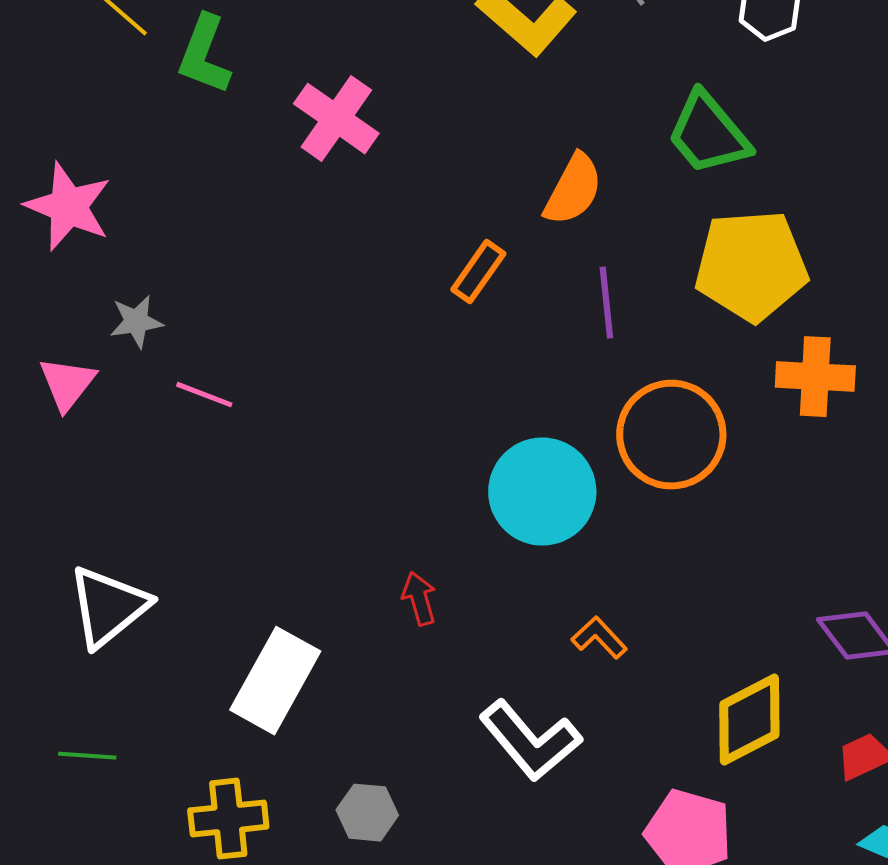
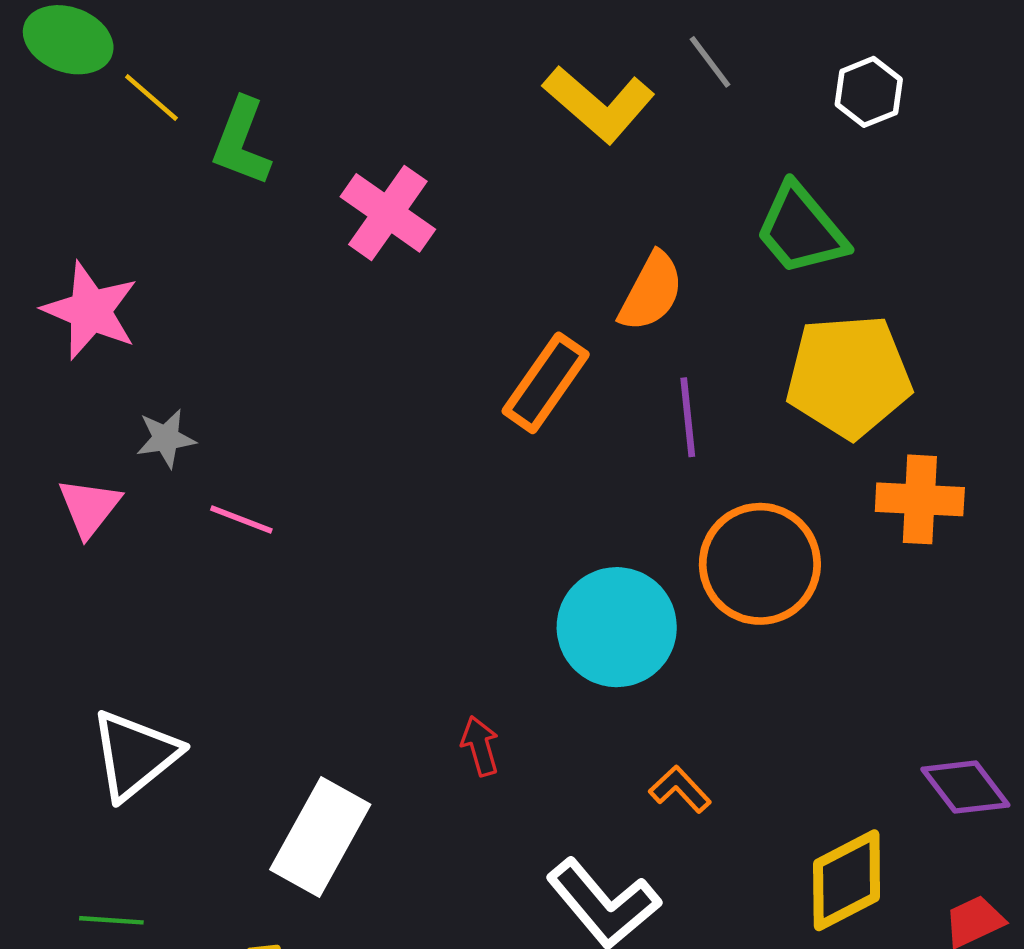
orange rectangle: (478, 272) -> (546, 383), size x1.4

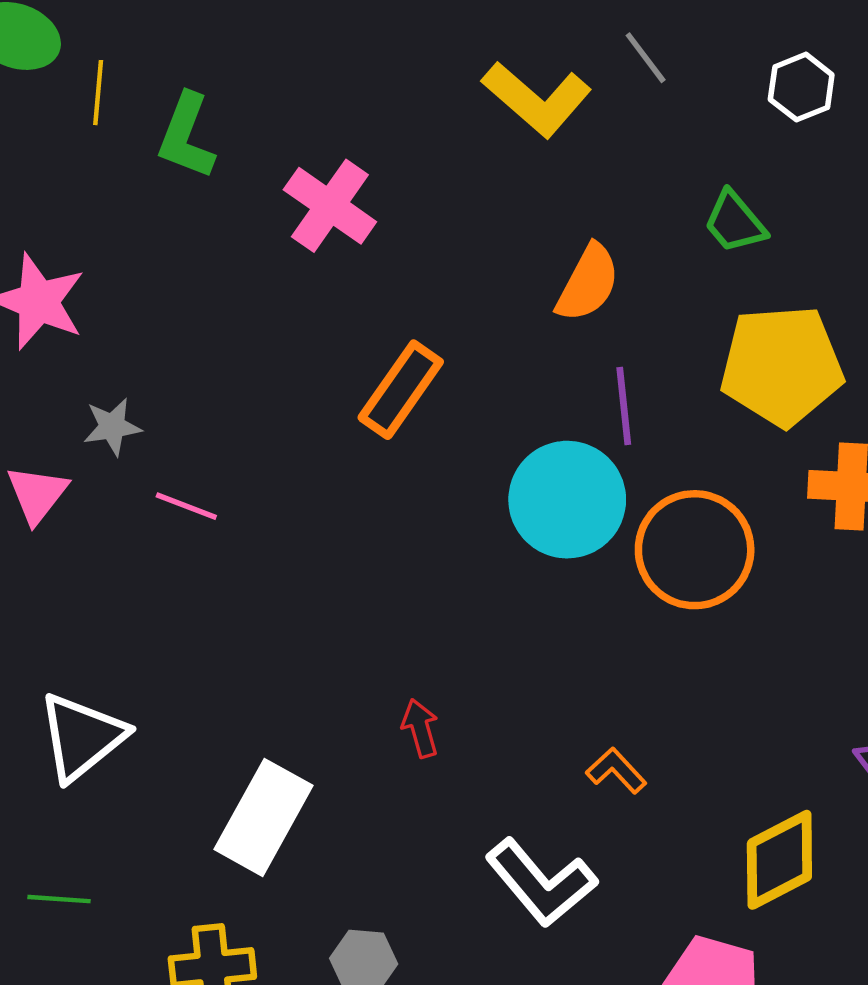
yellow line: (151, 97) -> (98, 93), turned 54
green trapezoid: (801, 230) -> (735, 222), size x0.7
orange rectangle: (546, 383) -> (401, 390), moved
cyan circle: (617, 627) -> (567, 500), moved

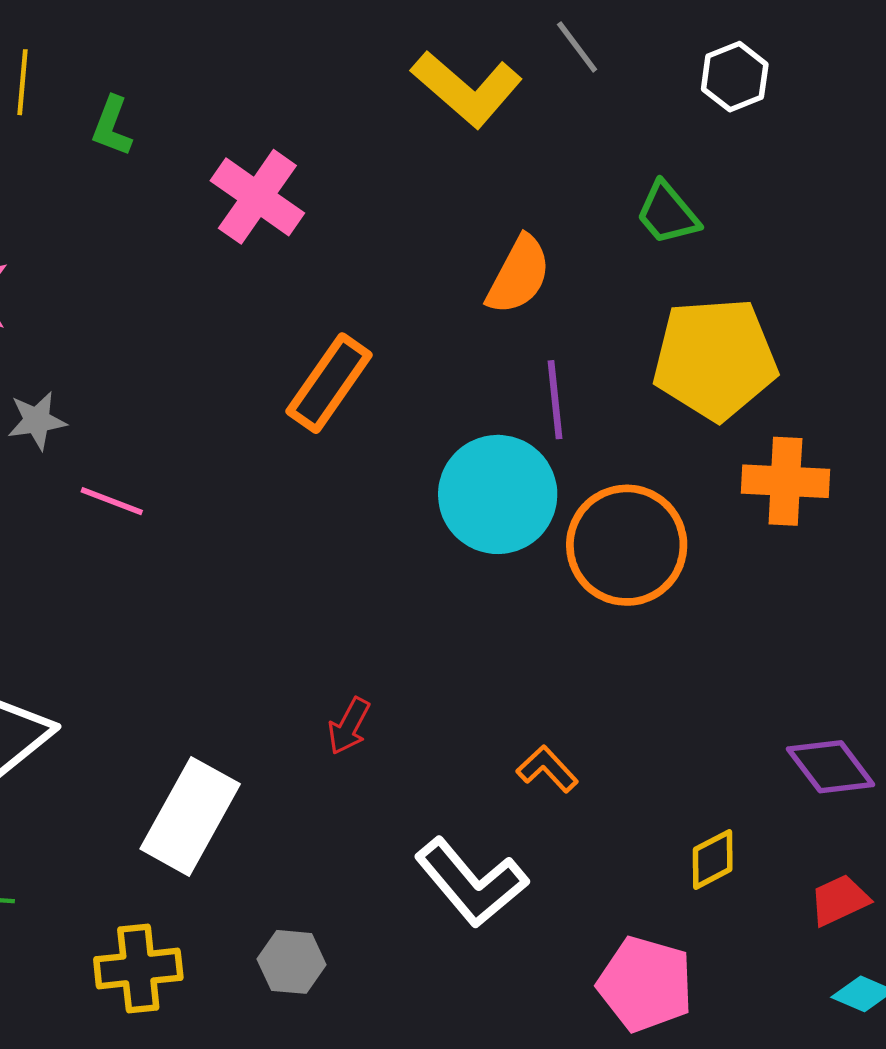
green L-shape: (186, 136) -> (112, 126), size x0.7
red arrow: (420, 728) -> (349, 726), turned -136
yellow diamond: (779, 860) -> (713, 859), size x0.6

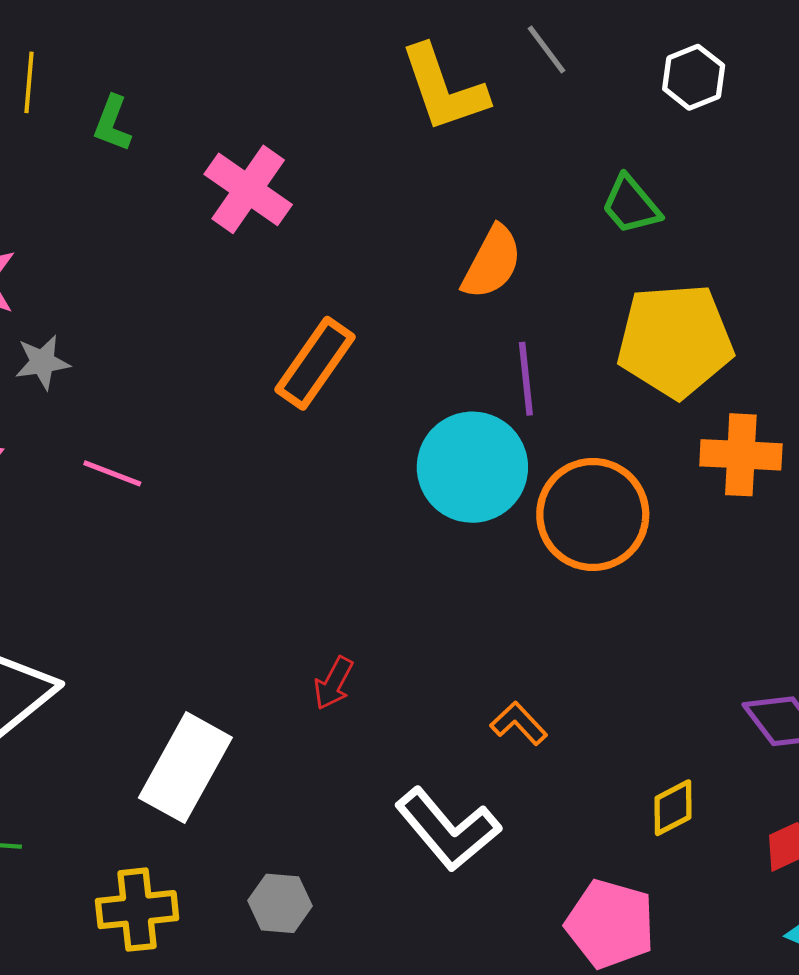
yellow L-shape: (467, 89) -> (444, 89), turned 30
gray star: (37, 421) -> (42, 362), moved

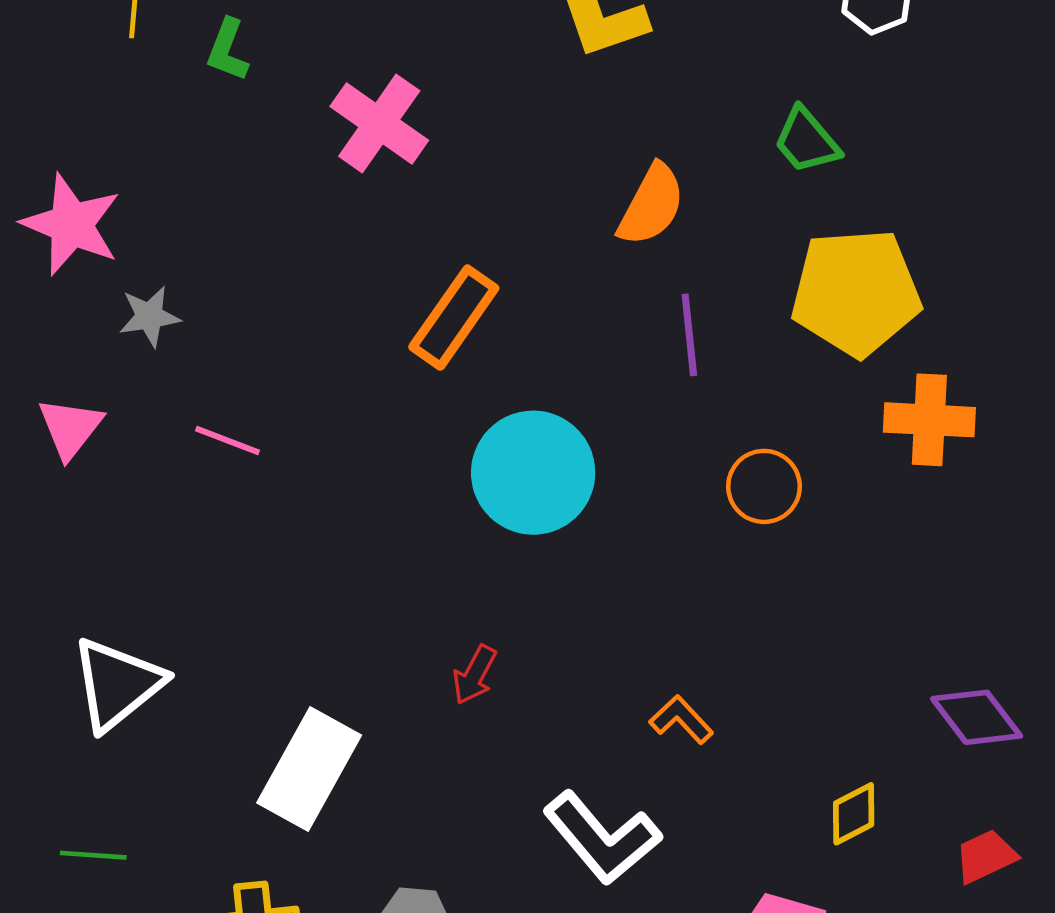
cyan circle: (472, 467) -> (533, 473), moved
orange circle: (593, 514) -> (764, 486), size x0.6

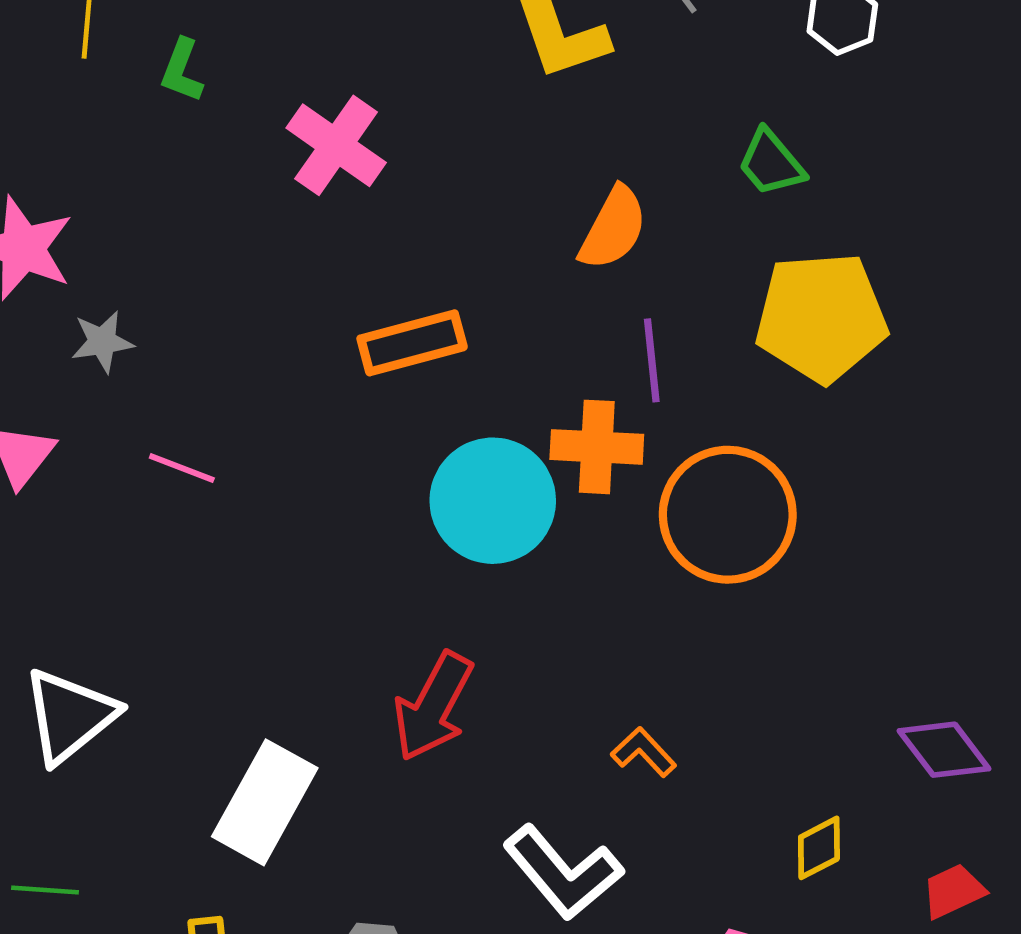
orange rectangle: (454, 318) -> (412, 343), turned 40
orange cross: (929, 420) -> (597, 447), moved
orange circle: (764, 486) -> (728, 515), size x1.8
red arrow: (475, 675) -> (433, 706), size x1.8

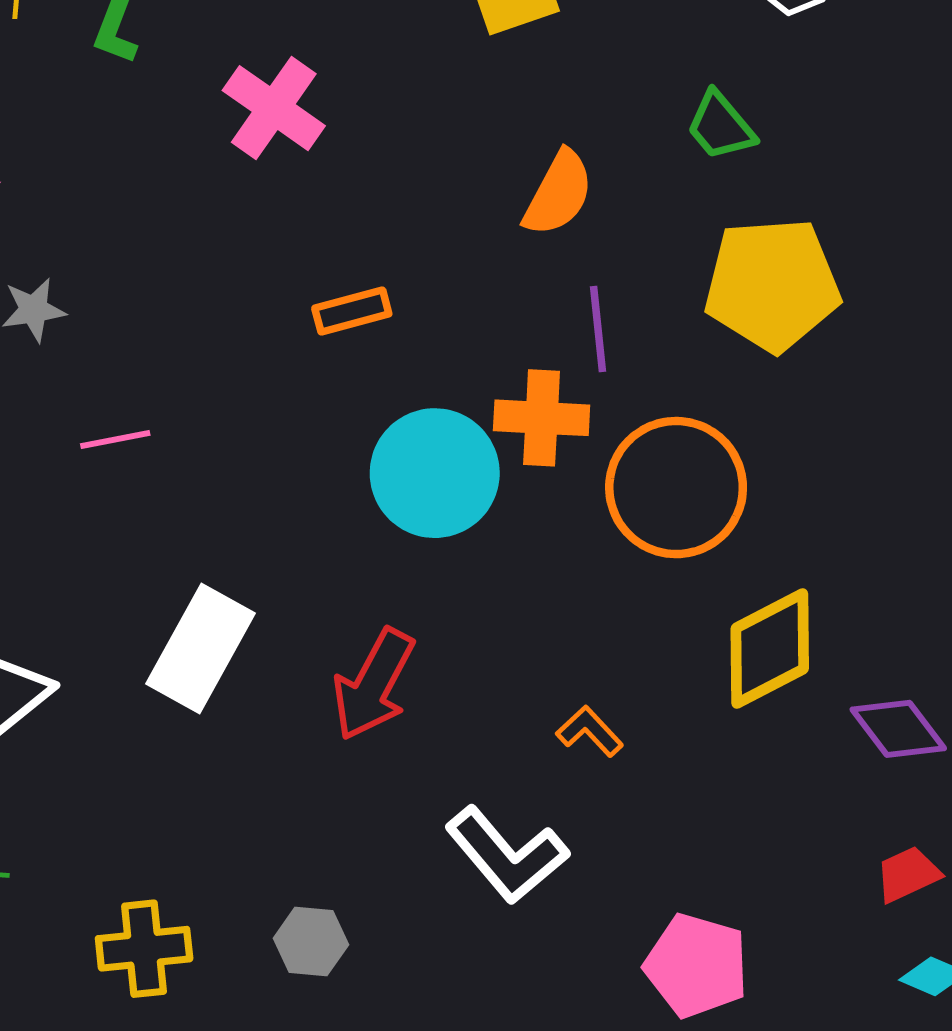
orange rectangle: (412, 343) -> (352, 311), size x0.7
pink line: (182, 468) -> (115, 439), turned -32
white rectangle: (265, 802) -> (200, 648), moved
yellow diamond: (819, 848) -> (770, 648), moved, size x1.8

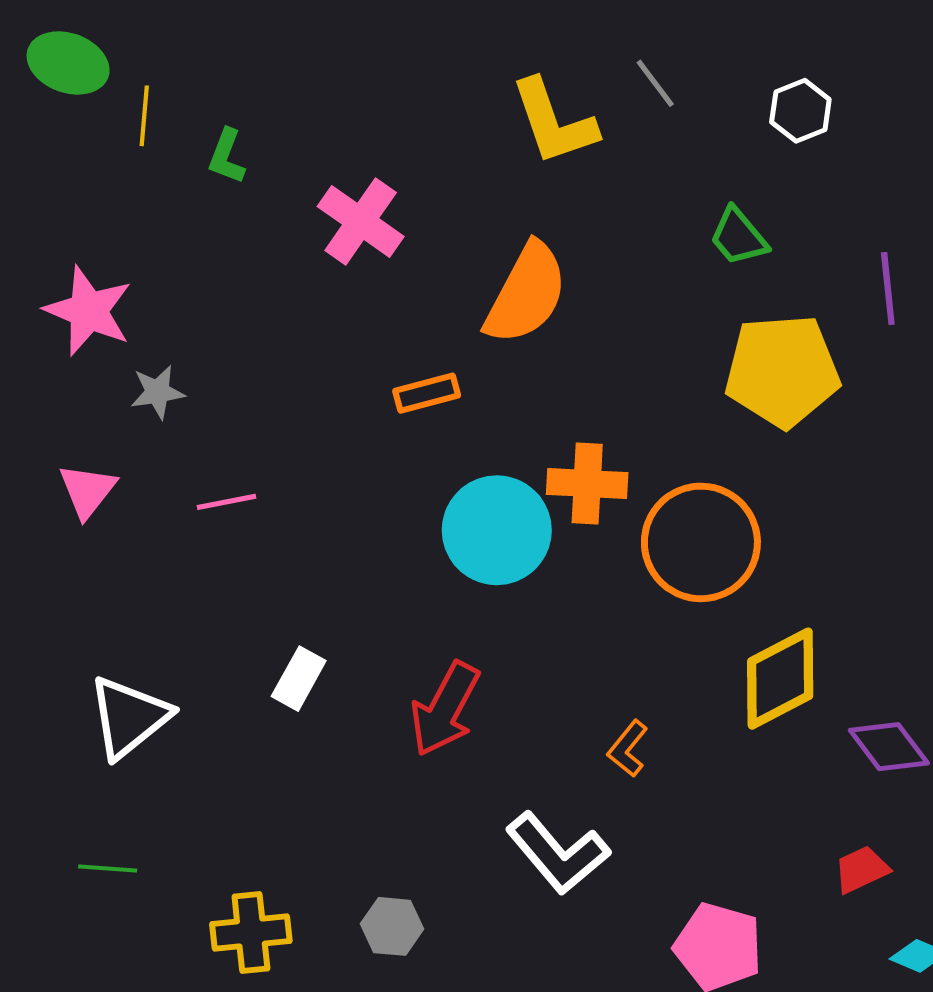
orange semicircle: (558, 193) -> (526, 294), moved, size x1.4
purple line: (598, 329) -> (888, 288), moved
white rectangle: (200, 648) -> (299, 679), size x0.6
orange L-shape: (590, 731) -> (628, 749), turned -98
red trapezoid: (908, 874) -> (861, 870), moved

